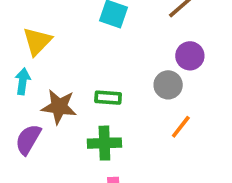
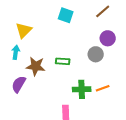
orange line: (181, 127) -> (103, 88), moved, turned 32
green cross: (104, 143) -> (82, 89), moved

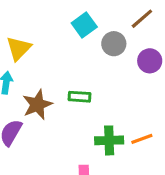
cyan square: (66, 15) -> (84, 25), turned 35
gray circle: (96, 54) -> (114, 44), moved
brown star: (36, 66) -> (37, 105), turned -30

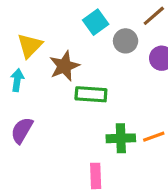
green rectangle: (80, 97) -> (91, 94), size x1.4
brown star: (37, 105) -> (64, 66), moved

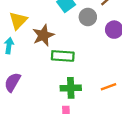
green cross: (121, 138) -> (71, 88), moved

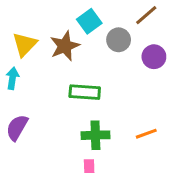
brown star: (43, 35) -> (65, 46), moved

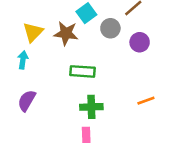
brown star: (65, 46) -> (66, 33), turned 30
orange line: (146, 134) -> (146, 101), moved

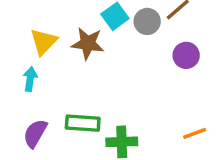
gray circle: (110, 28) -> (147, 21), moved
green rectangle: (82, 71) -> (83, 123), moved

